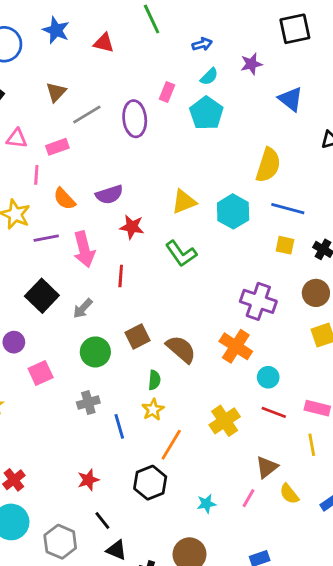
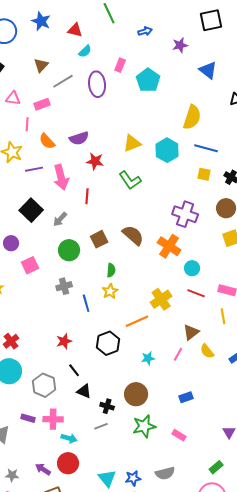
cyan semicircle: (209, 77) -> (85, 51), moved
brown semicircle: (181, 349) -> (133, 235), moved
orange line: (171, 445) -> (137, 321), moved, turned 35

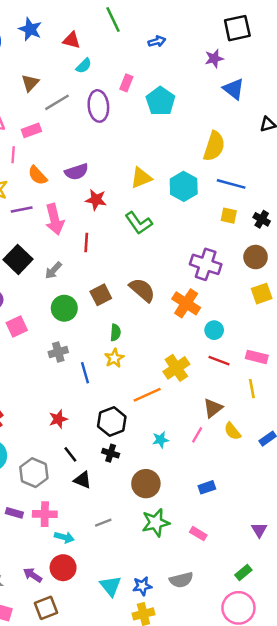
purple star: (180, 45) -> (214, 58), moved
black cross: (107, 406) -> (111, 453), moved

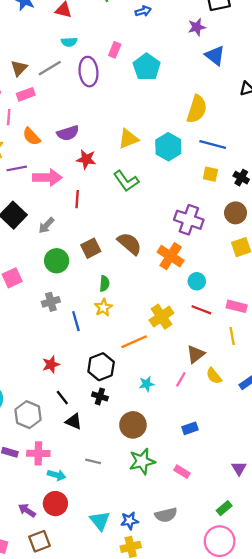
cyan semicircle: (84, 66) -> (69, 42), moved, turned 42
brown triangle: (30, 83) -> (19, 68), moved
pink arrow: (55, 219) -> (47, 178), turned -76
gray line: (103, 523) -> (93, 461), turned 35

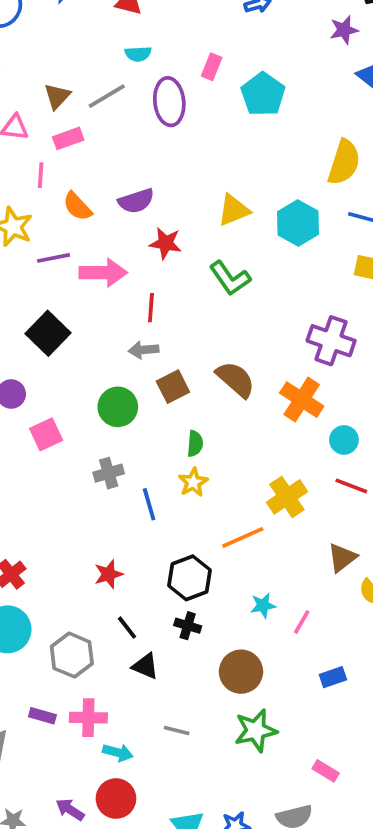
gray arrow: (46, 225) -> (144, 350), moved, turned 42
pink line: (181, 379) -> (302, 622), moved
pink rectangle: (182, 472) -> (326, 771), moved

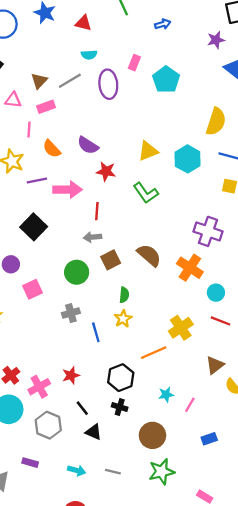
purple semicircle: (136, 201) -> (88, 145), turned 50
pink cross: (88, 718) -> (39, 387), moved, turned -30
cyan arrow: (118, 753) -> (77, 470), moved

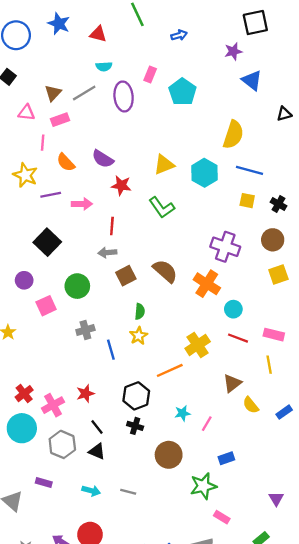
pink arrow: (68, 190) -> (82, 204), size x0.7
green circle: (77, 272) -> (77, 286), moved
black triangle: (94, 432) -> (97, 451), moved
green star: (162, 472) -> (203, 486), moved

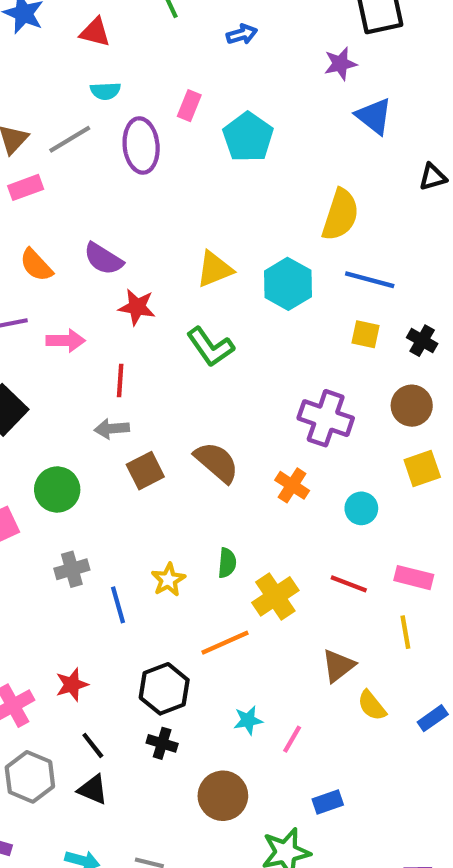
orange cross: (207, 284) -> (292, 485), size x0.7
cyan circle: (233, 309) -> (361, 508), moved
green semicircle: (140, 311) -> (227, 563), moved

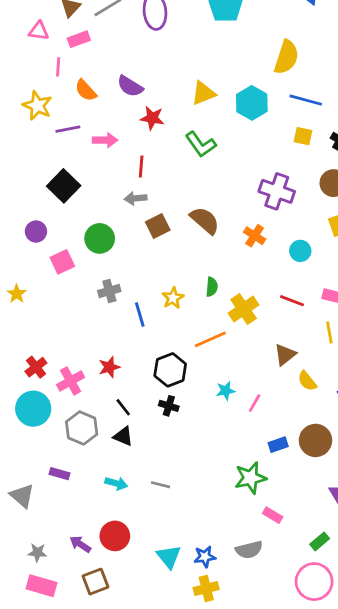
brown circle: (223, 796) -> (315, 440), moved

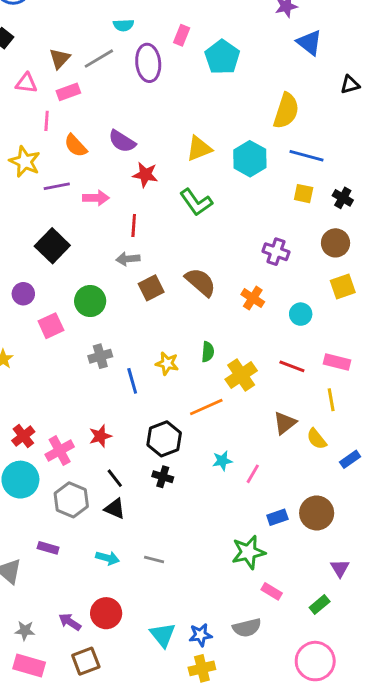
purple cross: (277, 191) -> (276, 252), size x0.7
yellow star: (173, 298) -> (167, 363), turned -30
yellow semicircle: (307, 381) -> (317, 439), moved
green rectangle: (320, 541) -> (320, 604), moved

